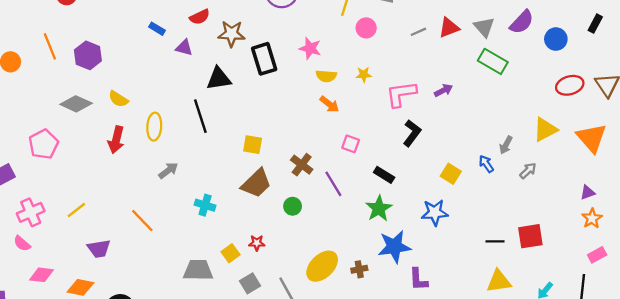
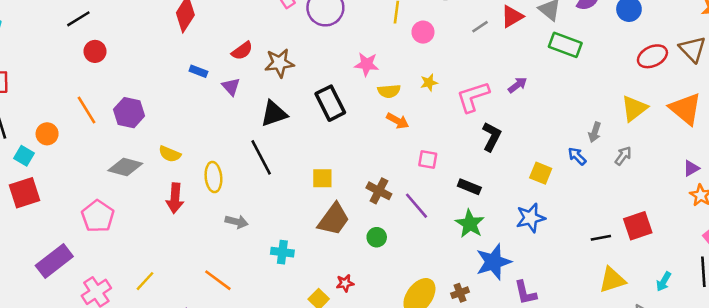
purple triangle: (184, 48) -> (231, 87), turned 42
black rectangle: (264, 59) -> (330, 103), moved
gray arrow: (168, 171) -> (237, 222), turned 60

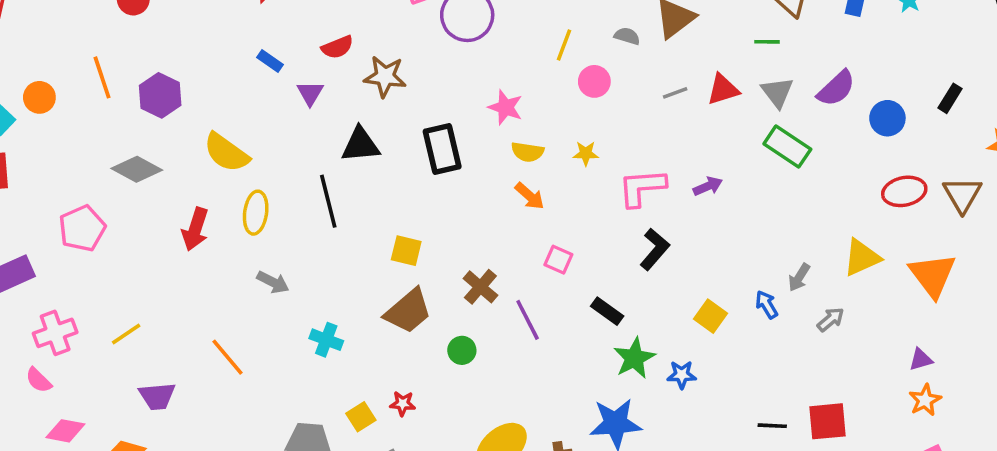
yellow semicircle: (170, 154) -> (226, 153), moved, size x1.5
blue star: (531, 218) -> (682, 375), size x0.7
green star: (470, 224) -> (634, 358), moved

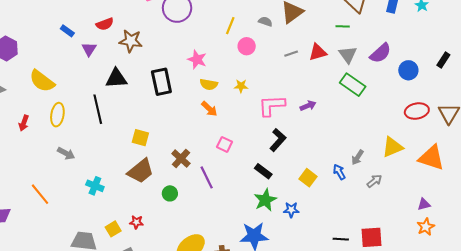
red arrow: (195, 229) -> (24, 123), size x0.7
orange triangle: (933, 275) -> (431, 158), turned -36
black rectangle: (607, 311) -> (263, 171), moved

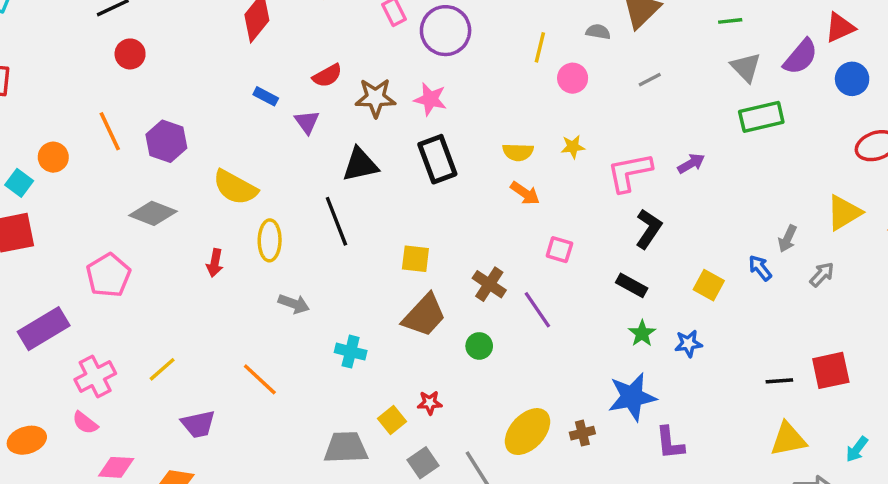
red triangle: (318, 52) -> (840, 27), moved
pink star: (197, 59) -> (430, 99), moved
green rectangle: (353, 85) -> (761, 117), turned -40
green star: (265, 200) -> (642, 333), size x0.7

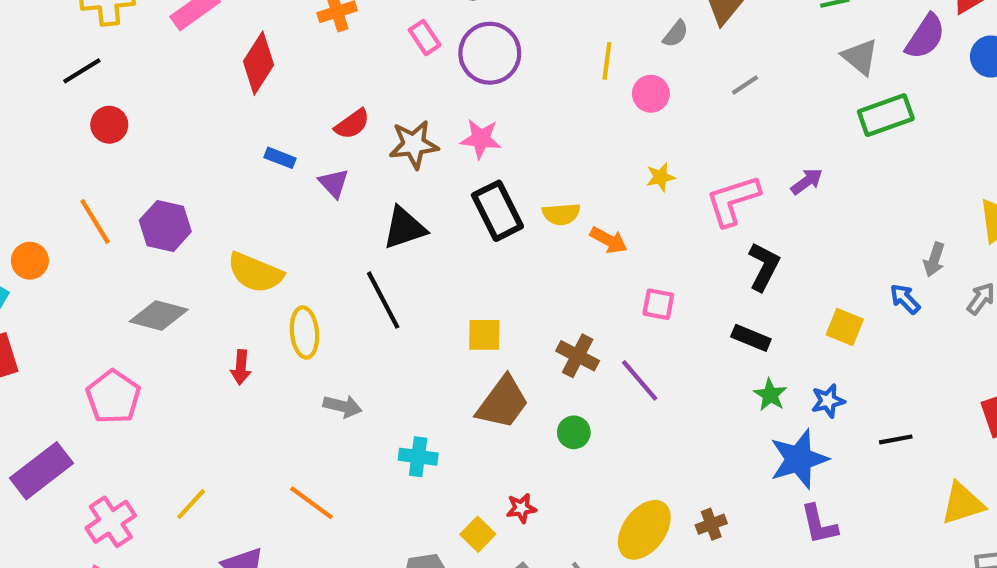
gray semicircle: (598, 32) -> (676, 34), turned 125
yellow semicircle: (518, 152) -> (561, 214), moved
black line: (779, 381) -> (896, 439), moved
blue star: (632, 397) -> (799, 459), moved

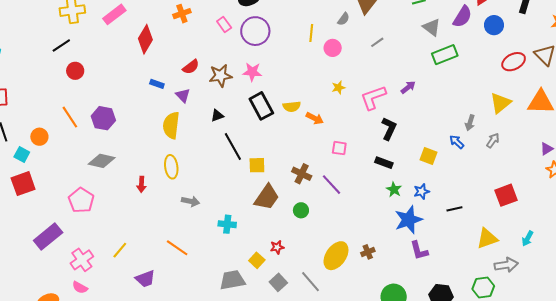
black triangle: (404, 228) -> (217, 116), size x0.6
yellow semicircle: (255, 273) -> (171, 125), moved, turned 76
black line: (383, 300) -> (233, 147), moved

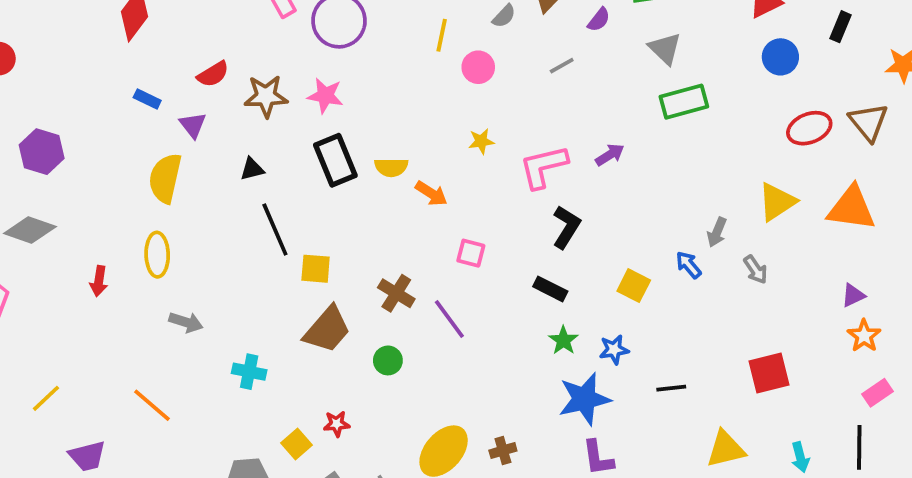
purple semicircle: (462, 17) -> (599, 20), moved, size x0.6
gray arrow: (493, 141) -> (756, 270), turned 105
cyan arrow: (528, 238) -> (800, 457), turned -49

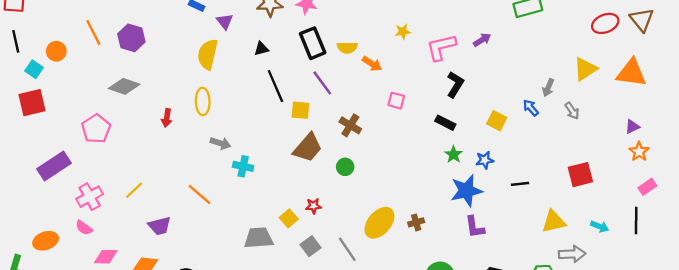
purple line: (449, 319) -> (322, 83), moved
cyan cross: (249, 372) -> (243, 166), moved
cyan arrow: (800, 457) -> (600, 227), turned -54

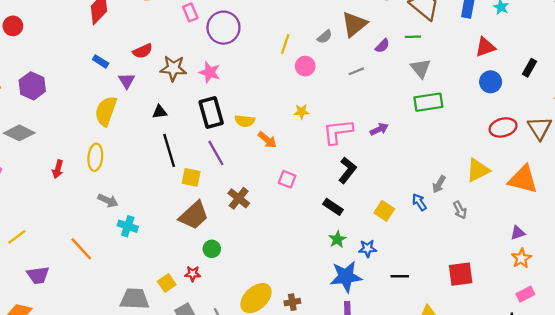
green circle: (345, 167) -> (212, 249), moved

